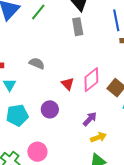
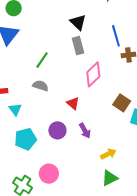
green line: (38, 12) -> (42, 60), moved
pink diamond: (91, 80) -> (93, 74), moved
purple arrow: (90, 119) -> (85, 131), moved, turned 112

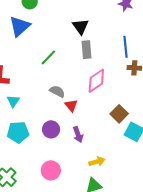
black triangle: (78, 22) -> (81, 27), moved
gray semicircle: (40, 86) -> (57, 91), moved
pink circle: (49, 174) -> (51, 170), moved

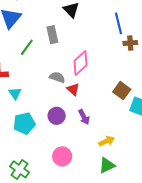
gray rectangle: (86, 50) -> (52, 35), moved
green line: (48, 57) -> (27, 47), moved
pink diamond: (96, 81) -> (81, 63), moved

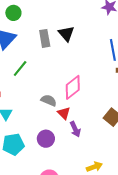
gray rectangle: (52, 35) -> (45, 38), moved
purple arrow: (84, 117) -> (75, 129), moved

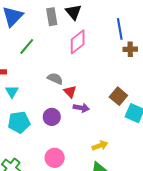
pink diamond: (73, 87) -> (78, 42), moved
purple arrow: (75, 129) -> (81, 108), turned -56

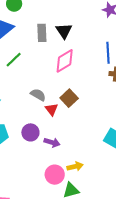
brown square: (118, 96) -> (69, 98), moved
purple arrow: (81, 108) -> (52, 142), moved
pink circle: (55, 158) -> (55, 175), moved

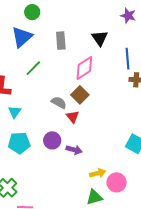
black triangle: (64, 31) -> (100, 38), moved
brown square: (69, 98) -> (80, 95), moved
pink circle: (55, 175) -> (117, 182), moved

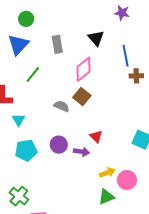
red triangle: (73, 117) -> (96, 136), moved

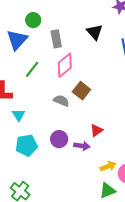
green circle: (26, 19) -> (33, 20), moved
pink diamond: (84, 69) -> (65, 65), moved
red triangle: (96, 136) -> (96, 130), turned 40

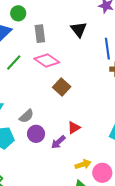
pink diamond: (65, 65) -> (47, 60), turned 70
gray semicircle: (61, 101) -> (26, 116), moved, turned 112
purple arrow: (82, 146) -> (58, 142), turned 126

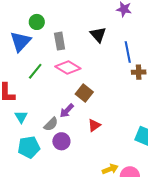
red triangle: (74, 128) -> (94, 125), moved
purple arrow: (58, 142) -> (67, 111), moved

